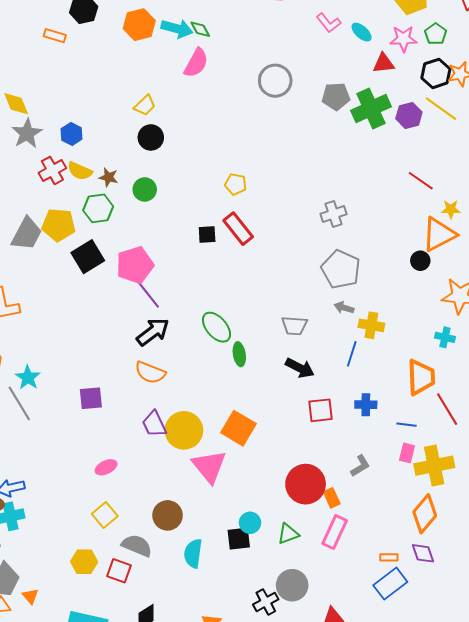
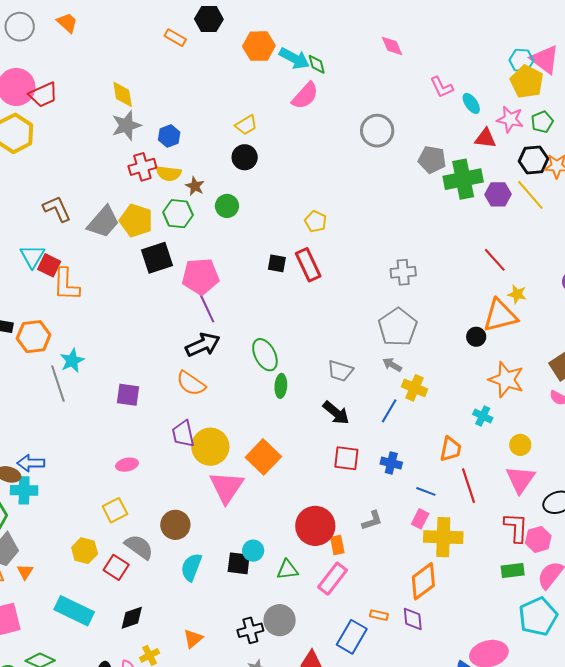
yellow semicircle: (80, 171) -> (169, 173), turned -30
orange trapezoid: (421, 377) -> (451, 449), size x0.7
blue rectangle: (390, 584) -> (352, 637), moved, turned -36

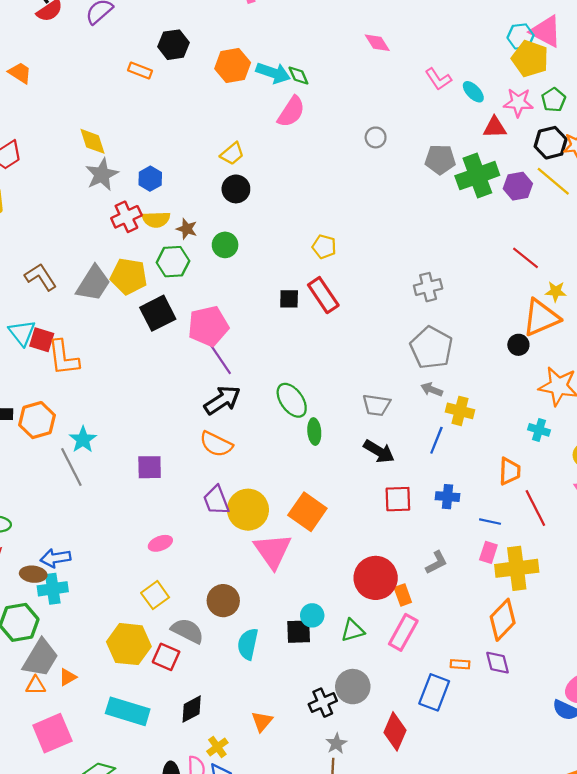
gray circle: (377, 131) -> (376, 137), size x0.6
yellow hexagon: (85, 551) -> (129, 644), size x1.5
orange triangle: (25, 572) -> (68, 677), turned 36

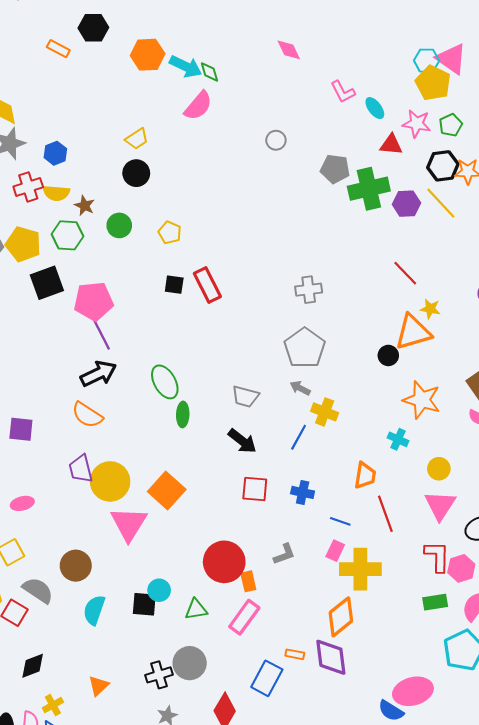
yellow pentagon: (324, 247) -> (170, 233), moved
purple diamond: (497, 663) -> (331, 657), size x1.5

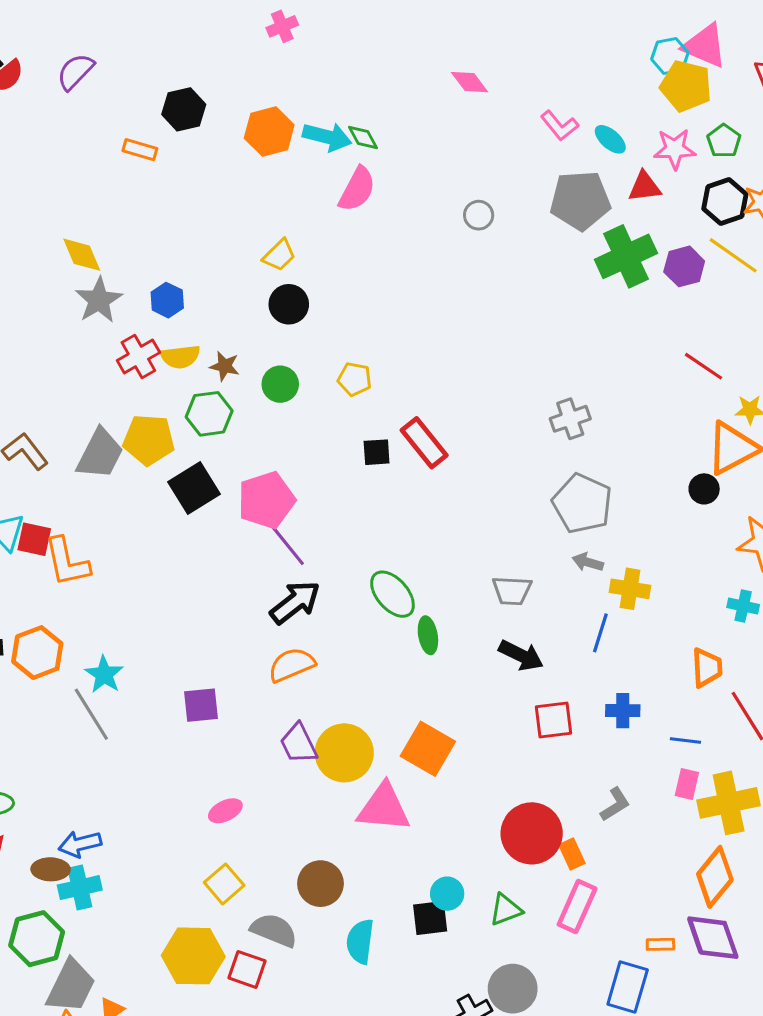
gray pentagon: (335, 169) -> (580, 200), moved, size x1.4
orange semicircle: (87, 415) -> (292, 665), turned 136
pink triangle: (129, 524) -> (384, 808), turned -45

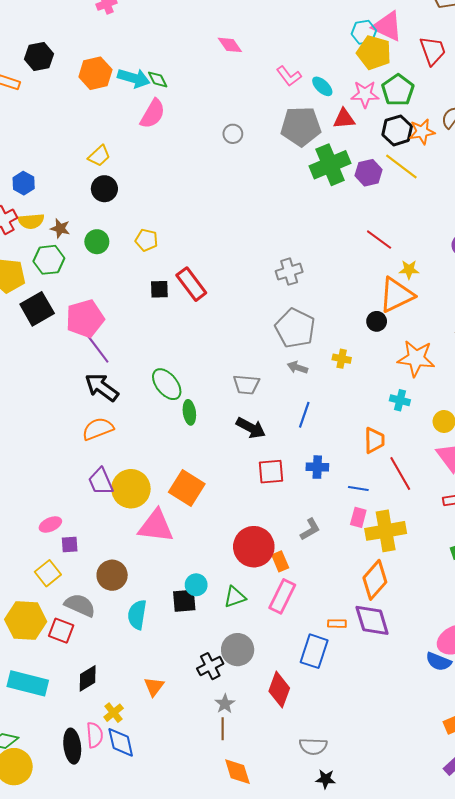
green pentagon: (724, 141) -> (398, 90), size x1.4
yellow cross: (630, 589) -> (342, 359), moved, size x0.7
black arrow: (295, 602) -> (102, 387), turned -108
purple square: (201, 705) -> (70, 545), moved, size x0.7

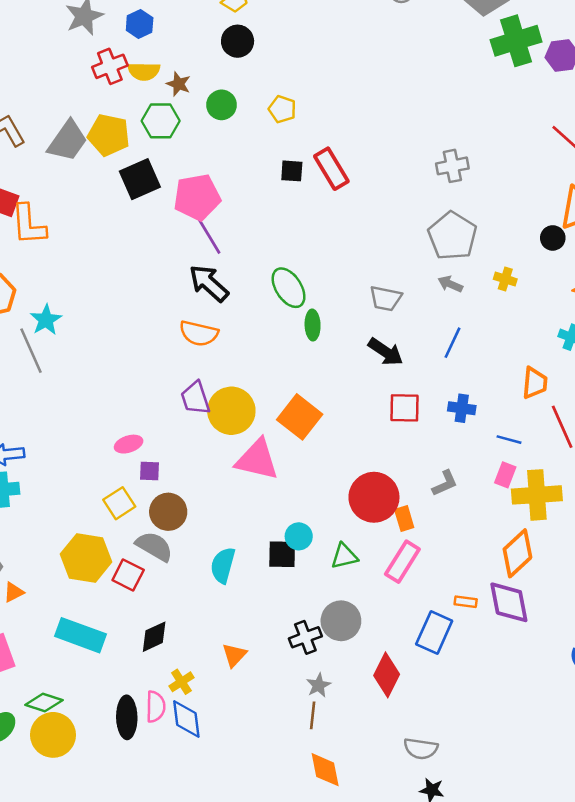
orange semicircle: (98, 429) -> (199, 333), turned -152
brown circle: (112, 575) -> (168, 512), moved

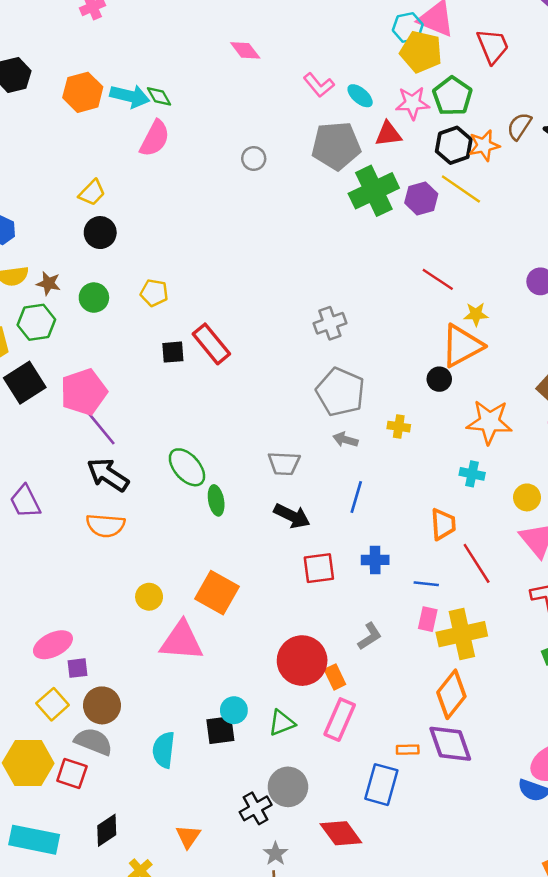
purple trapezoid: (195, 398) -> (25, 501), moved
yellow circle: (231, 411) -> (149, 597), size x0.6
pink ellipse: (129, 444) -> (53, 645), size x1.4
red diamond: (387, 675) -> (341, 833), turned -54

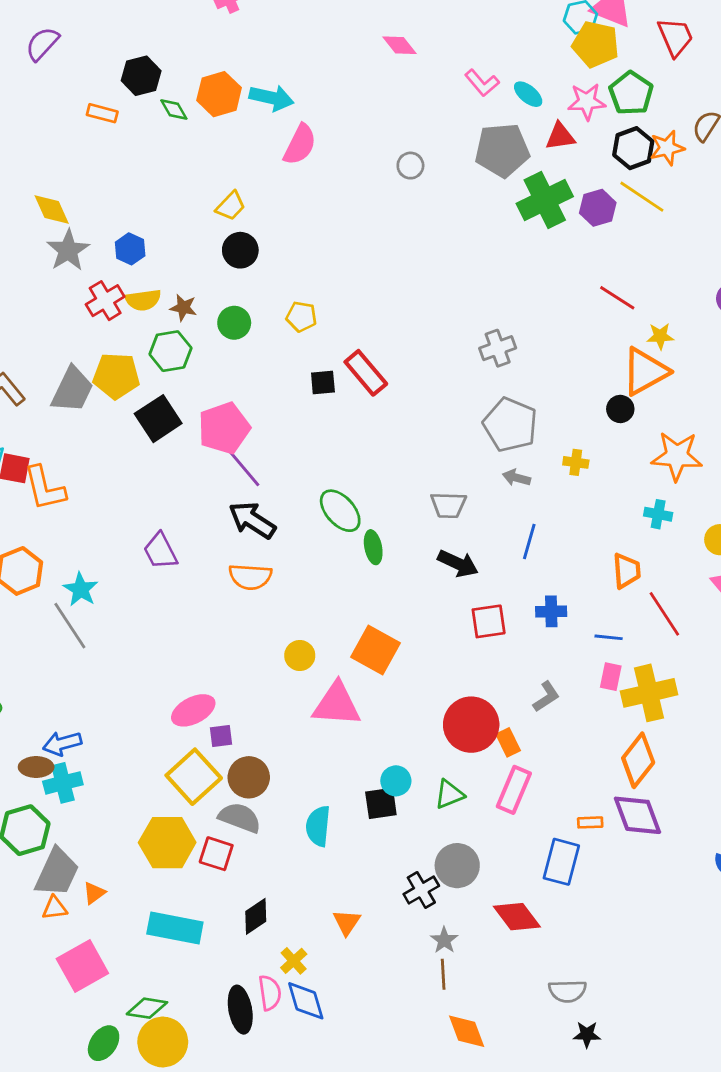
green diamond: (159, 96) -> (174, 109), moved
yellow square: (53, 704) -> (194, 777), size x1.5

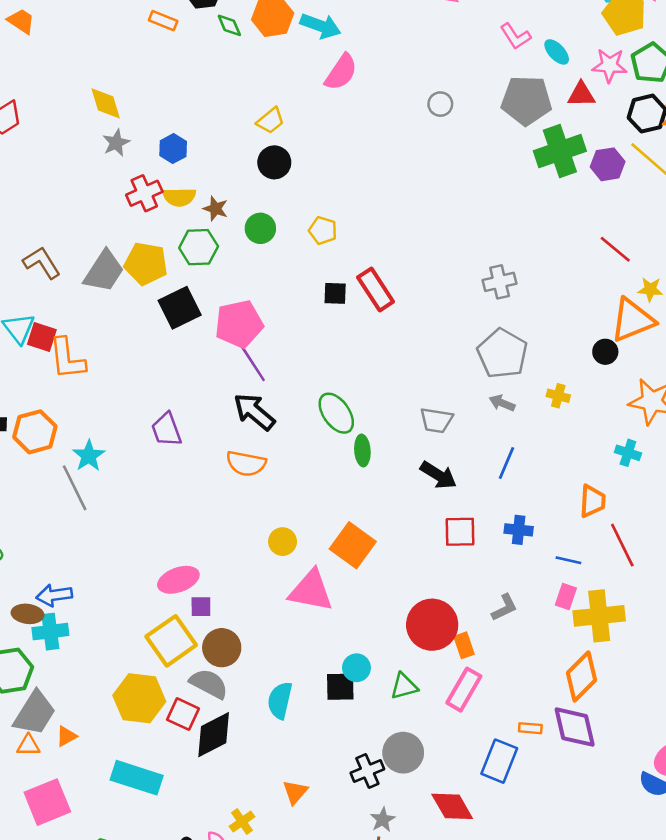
gray star: (68, 250) -> (116, 143), size x0.7
black diamond: (256, 916) -> (214, 735), moved, size x1.4

